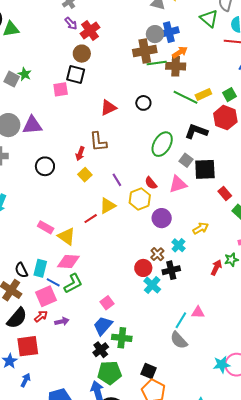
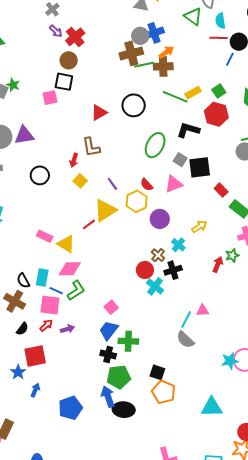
black circle: (143, 103) -> (134, 105), size x1.5
yellow triangle: (108, 206) -> (105, 210), size x1.4
pink square: (46, 296) -> (50, 305), turned 35
black semicircle: (17, 318) -> (22, 329), size x0.6
black cross: (101, 350) -> (108, 354), turned -35

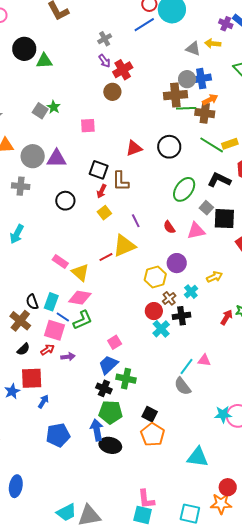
black square: (64, 82) -> (99, 170), moved
yellow hexagon: (137, 201) -> (155, 277), moved
blue arrow: (35, 390) -> (43, 401), moved

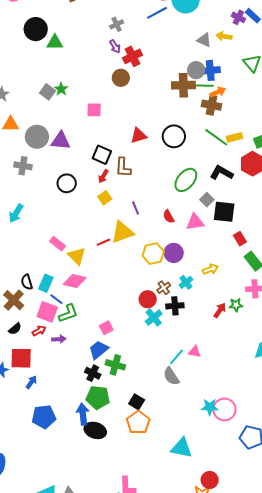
green line: (186, 108) -> (204, 86), moved
yellow hexagon: (155, 277) -> (153, 254), moved
green L-shape: (83, 320) -> (68, 313), moved

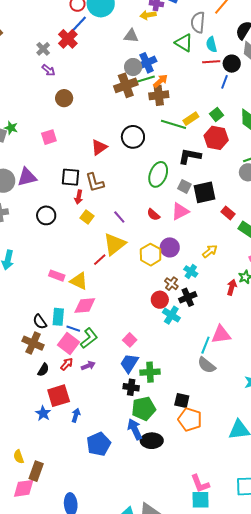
yellow arrow: (224, 36) -> (148, 15), moved
red cross: (133, 56) -> (68, 39), moved
pink square: (47, 312) -> (69, 344), turned 35
pink triangle: (195, 352) -> (221, 335), size x1.5

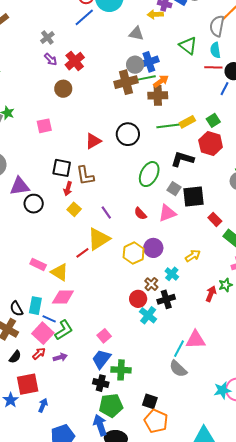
gray semicircle: (198, 22) -> (217, 26), moved
red cross: (68, 39) -> (75, 61), moved
green line: (174, 124) -> (169, 126), turned -30
purple triangle: (27, 177) -> (20, 186), moved

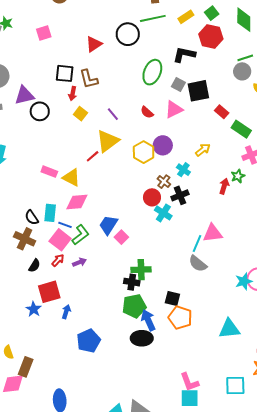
green line: (169, 126) -> (153, 18), moved
blue trapezoid: (101, 359) -> (108, 225), moved
black cross: (101, 383) -> (132, 282), moved
blue arrow: (100, 425) -> (148, 320), moved

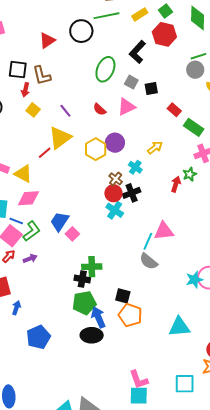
black L-shape: (184, 54) -> (137, 52), turned -60
black square: (198, 91) -> (151, 89), size x0.6
red circle: (152, 197) -> (113, 193), moved

